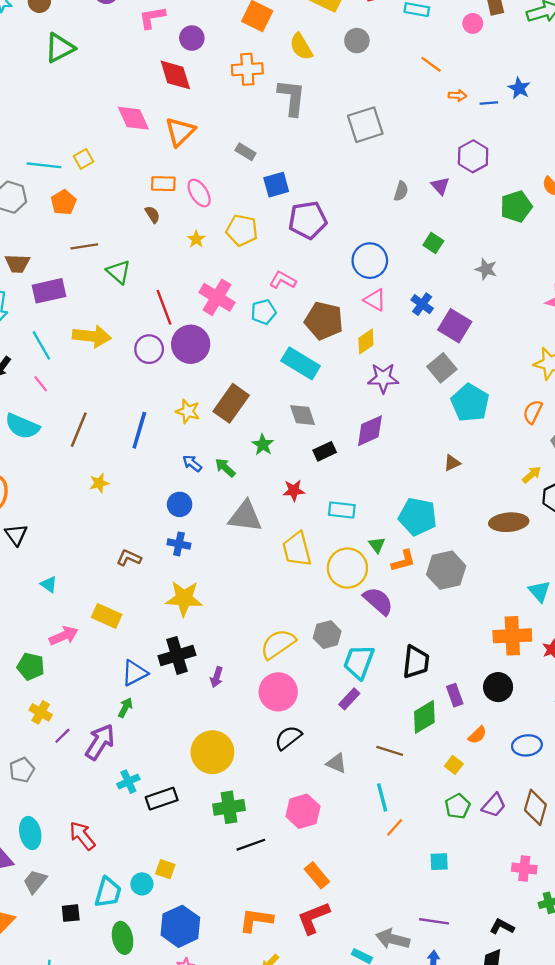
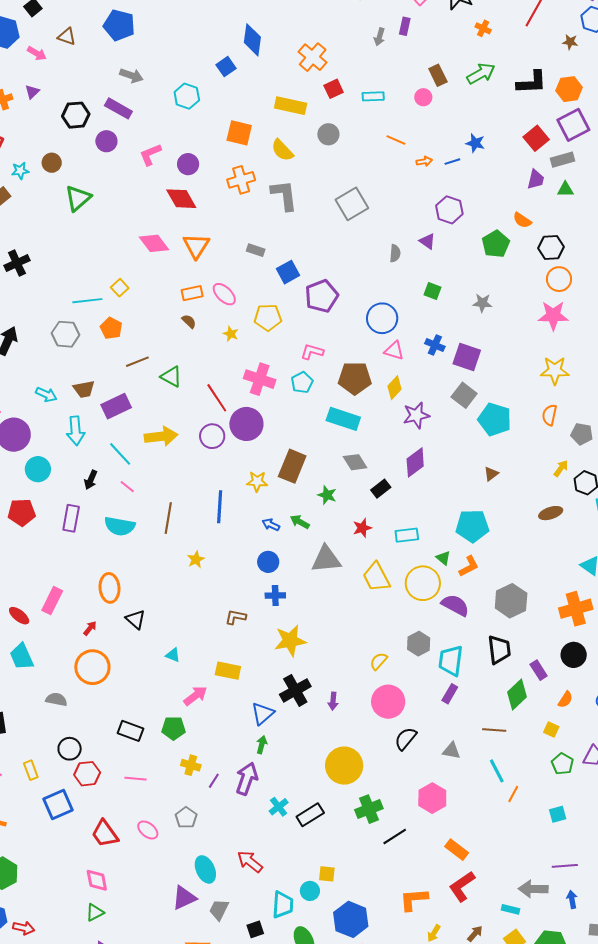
brown ellipse: (509, 522) -> (551, 513), size x0.7
gray hexagon: (446, 570) -> (511, 601), moved
yellow semicircle: (278, 644) -> (379, 661), size x0.6

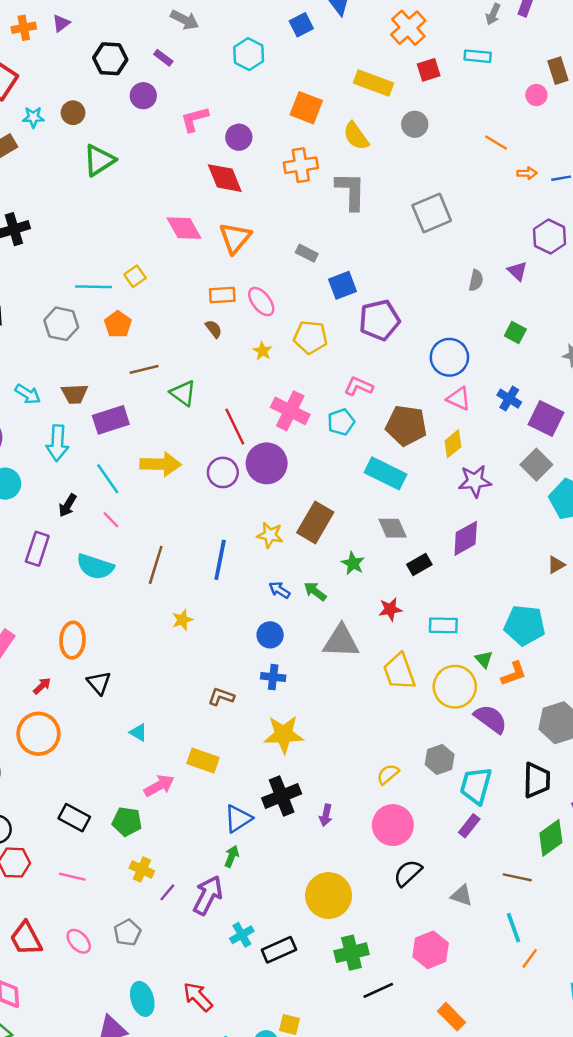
cyan rectangle: (373, 96) -> (478, 56), moved
purple rectangle: (118, 108) -> (163, 58), size x0.6

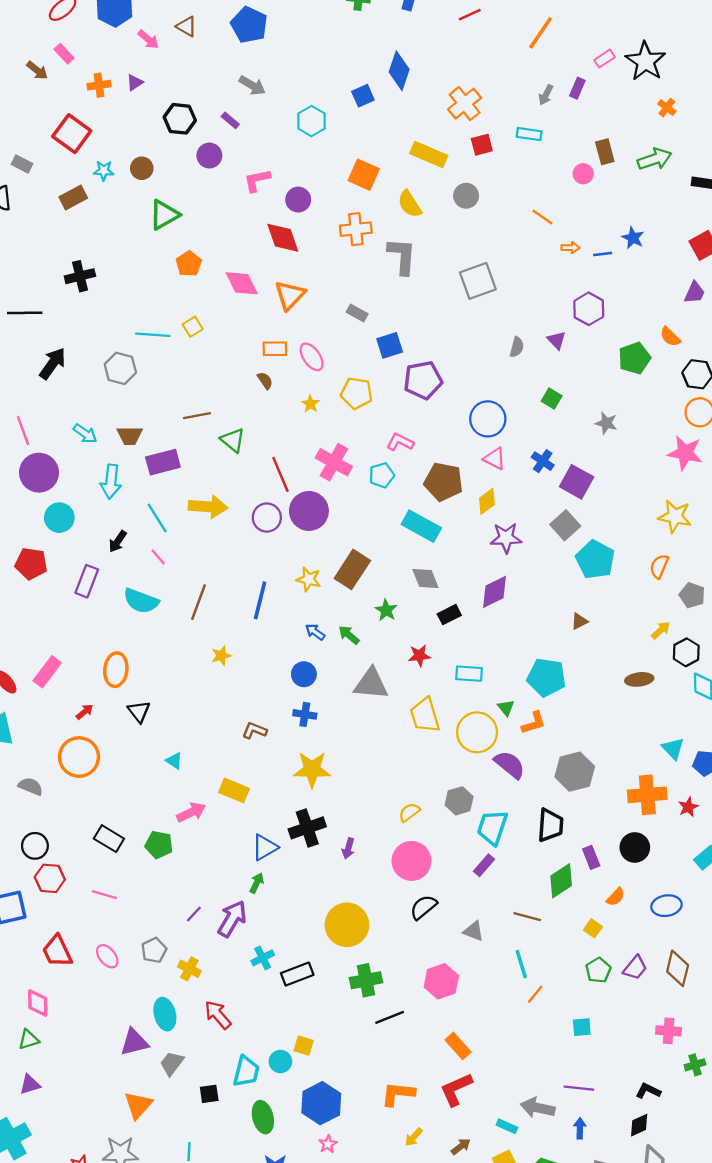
orange pentagon: (118, 324) -> (189, 264), moved
yellow cross: (142, 869) -> (189, 969), moved

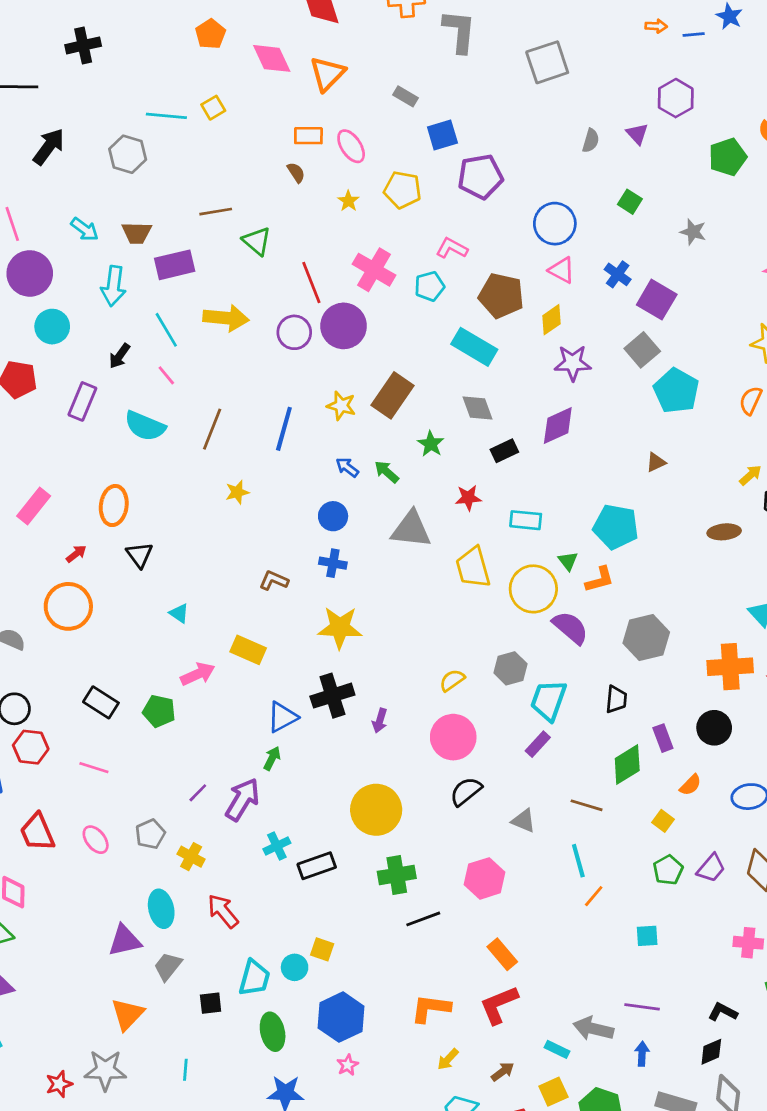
black trapezoid: (550, 825) -> (616, 699), size x0.7

